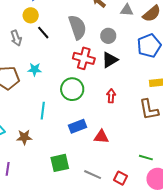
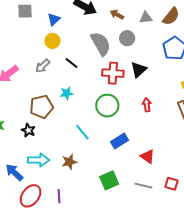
black line: (43, 33) -> (72, 63), moved
gray circle: (108, 36) -> (127, 38), moved
gray arrow: (16, 38) -> (43, 66), turned 77
cyan line: (43, 111) -> (82, 132), turned -36
red triangle: (101, 137) -> (148, 156), moved, turned 42

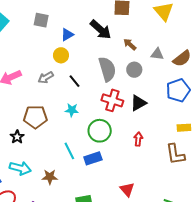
cyan star: (67, 93) -> (72, 110), moved
blue rectangle: (119, 141) -> (93, 158), moved

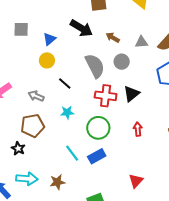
gray arrow: (46, 77) -> (36, 96), moved, turned 63
red triangle: (127, 189) -> (136, 181), turned 35

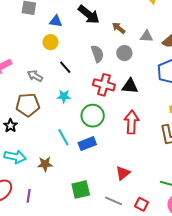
blue triangle: (49, 39) -> (56, 21), turned 40
gray semicircle: (95, 66) -> (97, 54), size x0.7
black triangle: (131, 94) -> (130, 86), turned 36
red arrow: (138, 129) -> (132, 122), size x1.6

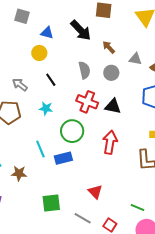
red triangle: (123, 173) -> (95, 192), turned -42

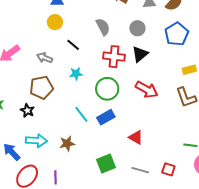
gray circle: (111, 73) -> (137, 28), moved
black triangle: (113, 106) -> (140, 54), turned -36
red arrow: (110, 142) -> (147, 90), turned 125
red triangle: (95, 192) -> (136, 137), moved

